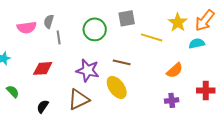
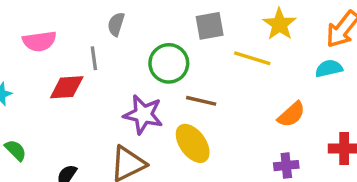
gray semicircle: (49, 21) -> (116, 24), moved
yellow star: (178, 22) -> (279, 24), moved
green circle: (95, 29) -> (169, 63), moved
red diamond: (43, 68) -> (67, 87), moved

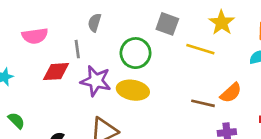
gray square: (210, 26) -> (167, 24), turned 30
brown line: (201, 101) -> (203, 103), moved
purple star: (143, 114) -> (96, 81), moved
yellow ellipse: (193, 143) -> (133, 90), moved, turned -44

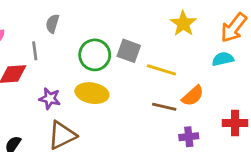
gray square: (167, 24) -> (129, 51), moved
yellow line: (200, 49) -> (161, 70), moved
purple star: (96, 81) -> (50, 99), moved, size x0.7

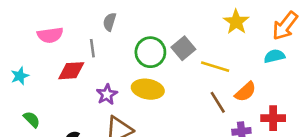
gray square: (129, 51) -> (183, 48), turned 30
purple star: (50, 99) -> (107, 94), turned 30
brown line: (164, 107) -> (218, 102), turned 45
red cross: (235, 123) -> (273, 118), moved

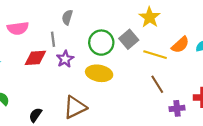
yellow star: (236, 22) -> (150, 17), moved
orange semicircle: (245, 92) -> (180, 45), moved
purple star: (107, 94) -> (65, 59), moved

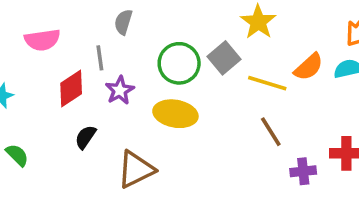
red diamond: (35, 58) -> (71, 89), turned -30
black semicircle: (35, 115) -> (85, 137), moved

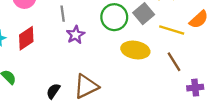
red diamond: (71, 89) -> (26, 38), moved
yellow ellipse: (175, 114) -> (135, 50), moved
black semicircle: (85, 137) -> (53, 91), moved

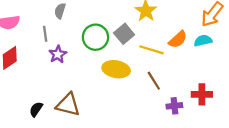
brown triangle: (86, 86) -> (68, 105), turned 40

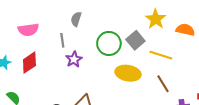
orange semicircle: (178, 39) -> (185, 30), moved, turned -126

